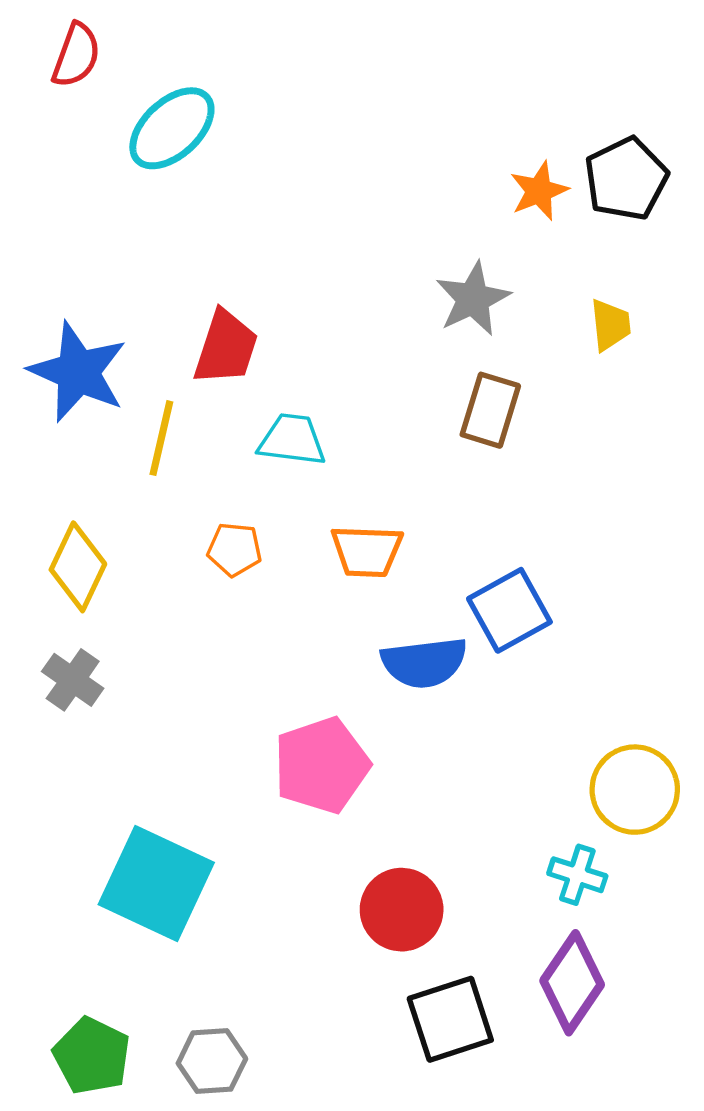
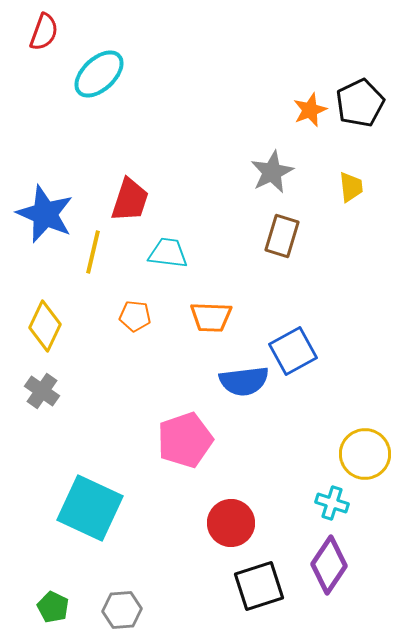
green pentagon: (92, 1056) -> (53, 607), size x0.7

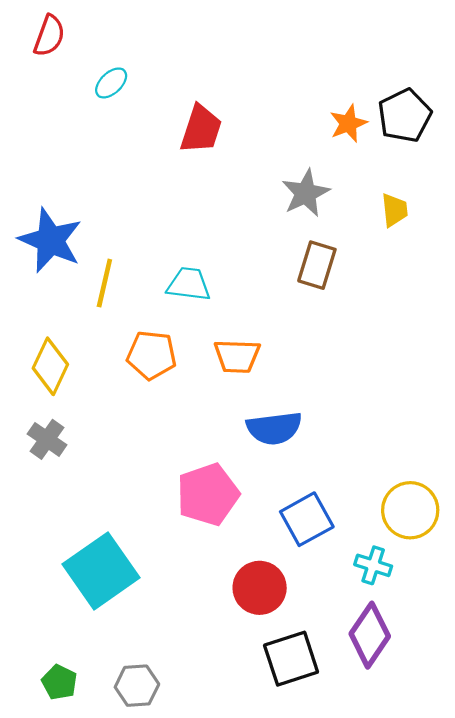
cyan ellipse: (99, 74) -> (111, 83), size x0.6
red trapezoid: (130, 200) -> (201, 129), moved
orange pentagon: (135, 316) -> (152, 355), size x1.4
blue square: (293, 351) -> (307, 519), moved
cyan square: (90, 508) -> (101, 571), turned 30

